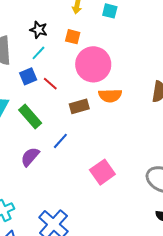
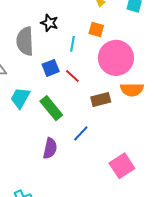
black star: (39, 30) -> (49, 23), moved
cyan line: (38, 53) -> (72, 44), moved, turned -35
purple semicircle: (30, 157) -> (50, 148), turned 150

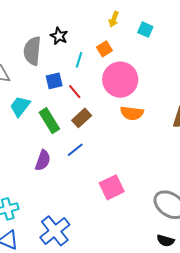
orange square: (96, 30) -> (104, 49), turned 35
brown rectangle: (101, 99) -> (82, 118), moved, turned -36

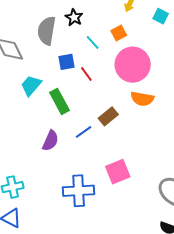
cyan line: (79, 60) -> (93, 42), turned -63
brown rectangle: (82, 118) -> (108, 116), moved
blue cross: (55, 231) -> (79, 191), moved, turned 32

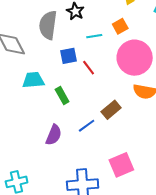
cyan line: (93, 42) -> (94, 36), turned -56
cyan trapezoid: (31, 85) -> (33, 80), turned 45
green rectangle: (59, 101) -> (62, 96), size x0.7

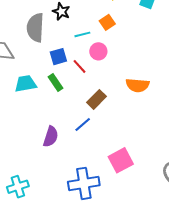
pink circle: (135, 58) -> (98, 51), moved, size x0.5
green rectangle: (62, 96) -> (55, 83), moved
brown rectangle: (111, 110) -> (97, 99), moved

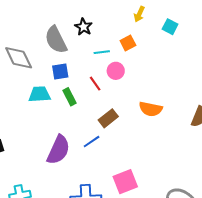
gray semicircle: (35, 28) -> (56, 40), turned -36
blue square: (58, 57) -> (60, 72), moved
purple semicircle: (51, 137) -> (58, 150), size x1.4

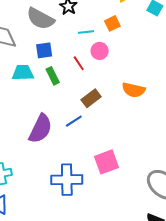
gray semicircle: (56, 40) -> (40, 19), turned -36

